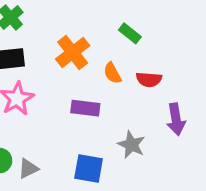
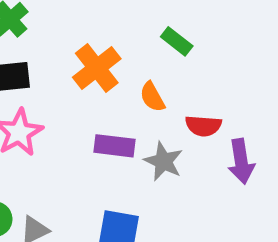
red semicircle: (149, 79) -> (203, 126), moved
gray star: (131, 145) -> (163, 161), moved

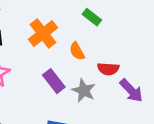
purple rectangle: (115, 146) -> (54, 81), turned 45
purple arrow: (241, 161) -> (131, 91), turned -35

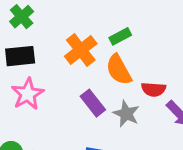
green rectangle: (92, 17) -> (120, 36), moved, turned -66
orange semicircle: (77, 51) -> (119, 70), size x1.5

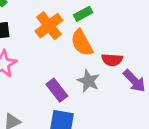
purple rectangle: (93, 103) -> (57, 90), moved

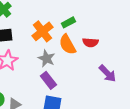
red semicircle: (112, 60) -> (90, 42), moved
gray star: (88, 81) -> (46, 58), moved

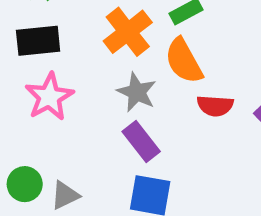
red semicircle: (90, 42) -> (215, 106), moved

